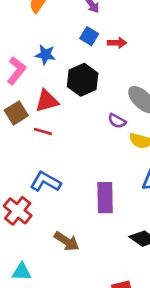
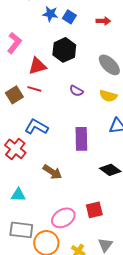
red arrow: (117, 43) -> (103, 21), moved
blue star: (45, 55) -> (50, 14), moved
brown square: (16, 113) -> (14, 95), moved
purple semicircle: (117, 121) -> (76, 91), moved

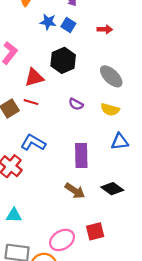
brown arrow: (52, 172) -> (75, 191), moved

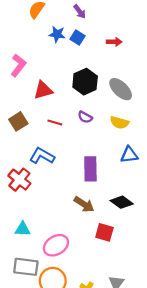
black hexagon: (63, 60) -> (85, 82), moved
red line: (31, 102) -> (55, 123), moved
red square: (95, 231) -> (104, 232), moved, turned 30
pink ellipse: (62, 240) -> (56, 245), moved

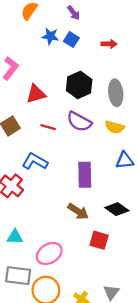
gray ellipse: (121, 89) -> (116, 93), turned 40
purple semicircle: (85, 117) -> (79, 122), size x1.6

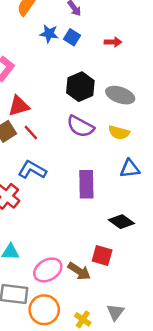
gray ellipse: (116, 93) -> (120, 95), turned -65
red triangle: (36, 94) -> (19, 106), moved
red line: (48, 127) -> (31, 132), moved, turned 32
brown arrow: (78, 211) -> (79, 271), moved

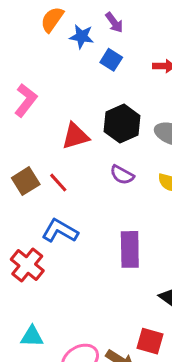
blue star: (49, 34) -> (82, 37), moved
red triangle: (19, 106) -> (75, 136), moved
purple semicircle: (80, 126) -> (122, 175), size x0.7

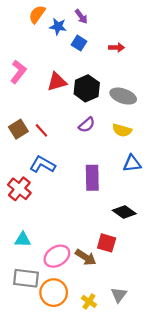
red triangle: (75, 136) -> (57, 82), moved
purple semicircle: (122, 175) -> (87, 125), turned -70

